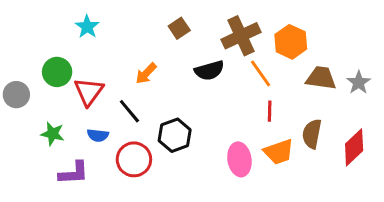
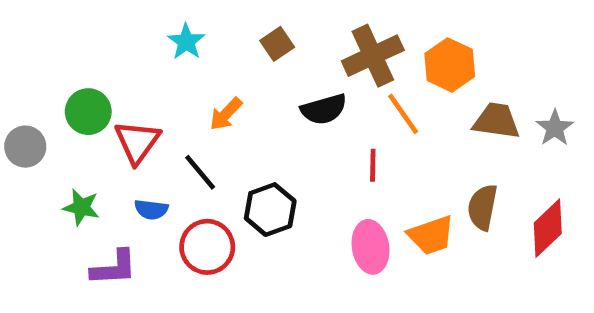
cyan star: (87, 27) -> (186, 42), moved
red line: (270, 111) -> (373, 165), moved

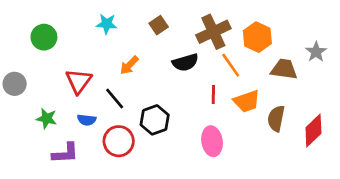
cyan star: (186, 42) -> (107, 24), turned -30
green circle: (88, 112) -> (44, 37), moved
gray star: (555, 128) -> (316, 52), moved
orange trapezoid: (431, 235) -> (247, 101), moved

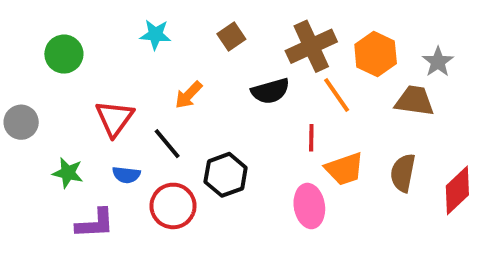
gray star: (316, 52) -> (438, 62), moved
orange trapezoid: (247, 101) -> (344, 169), moved

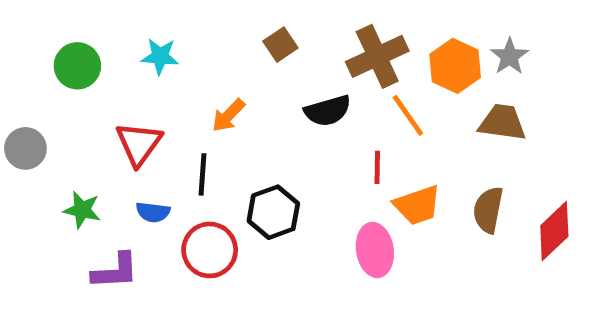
cyan star: (155, 35) -> (160, 56), moved
gray star: (438, 62) -> (509, 56), moved
black line: (167, 144) -> (203, 174), turned 44

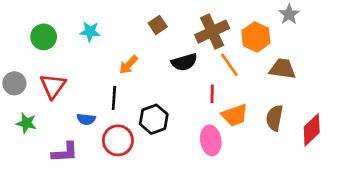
gray star: (509, 56) -> (289, 14), moved
red triangle: (139, 144) -> (53, 86), moved
green star: (82, 210) -> (26, 123), moved

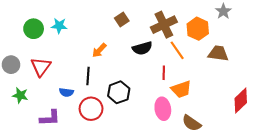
cyan star: (90, 32) -> (59, 26), moved
brown semicircle: (274, 118) -> (192, 123), moved, turned -66

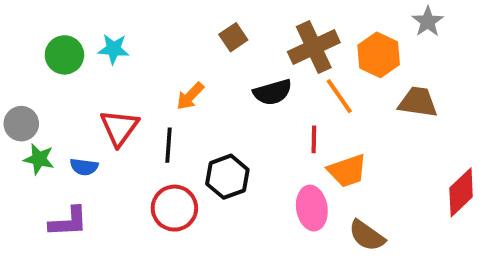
red triangle: (41, 67) -> (119, 128), moved
blue semicircle: (66, 92) -> (84, 167), moved
green star: (20, 95) -> (39, 159), moved
purple L-shape: (50, 118) -> (68, 222), moved

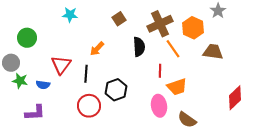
cyan star: (114, 49) -> (70, 15), moved
green circle: (64, 55) -> (27, 38), moved
black semicircle: (273, 92) -> (139, 47), turned -78

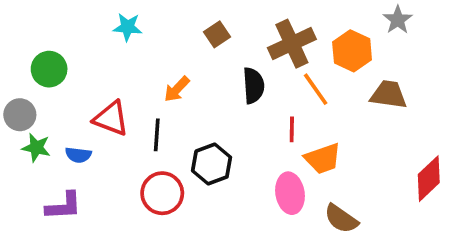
red triangle: (61, 65) -> (111, 118), turned -45

